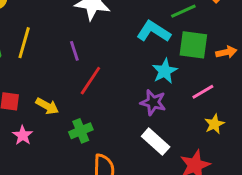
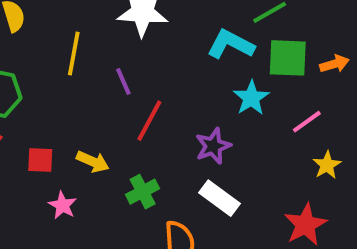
yellow line: (24, 43) -> (74, 54), moved
purple star: (153, 102) -> (213, 146), moved, turned -30
white rectangle: (156, 142) -> (220, 198), moved

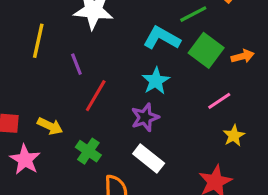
green square: (288, 58) -> (206, 50), turned 32
cyan star: (251, 98) -> (156, 81), moved
green cross: (143, 192) -> (88, 151), turned -30
pink star: (62, 205) -> (25, 160), size x1.4

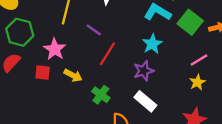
purple line: (76, 64) -> (94, 30), turned -35
yellow star: (234, 136) -> (197, 82), moved
pink star: (25, 160) -> (55, 49), moved

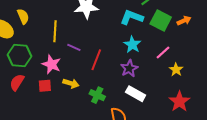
purple line: (94, 30) -> (74, 47), moved
pink line: (199, 60) -> (163, 53), moved

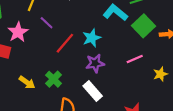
cyan star: (132, 45) -> (92, 38), moved
yellow star: (176, 70) -> (160, 74), moved
yellow arrow: (71, 83) -> (27, 82), moved

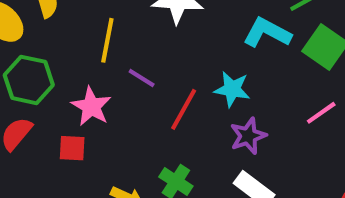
cyan star: (92, 38) -> (232, 89), turned -30

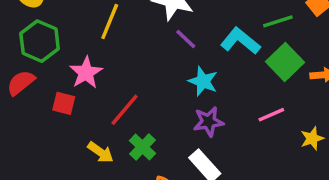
purple line: (142, 78) -> (186, 39), moved
red line: (184, 109) -> (125, 110), moved

